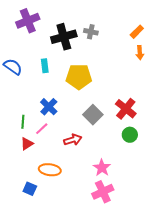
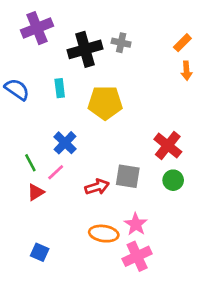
gray square: (93, 115) -> (128, 176), moved, turned -36
green line: (23, 122) -> (30, 163), turned -32
orange ellipse: (50, 170) -> (104, 234), moved

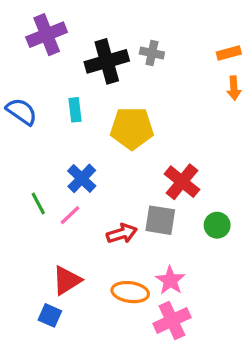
orange rectangle: (182, 43) -> (229, 53), turned 30
red cross: (168, 145) -> (182, 182), moved
red triangle: (36, 192) -> (67, 280), moved, size x1.4

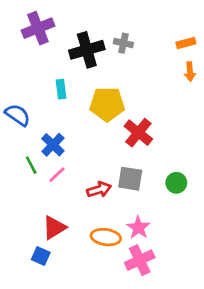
blue semicircle: (22, 112) -> (18, 115), moved
blue cross: (82, 178) -> (53, 145), moved
red cross: (182, 182) -> (138, 133), moved

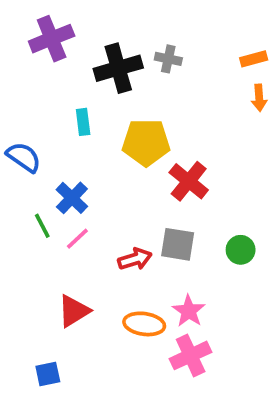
blue square: (41, 256) -> (48, 374), moved, turned -36

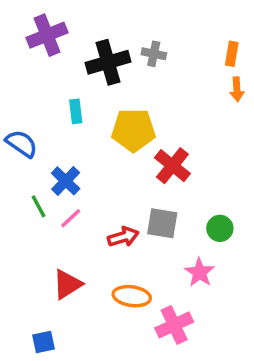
orange rectangle: (254, 59) -> (232, 54), turned -65
pink star: (189, 311) -> (200, 272), moved

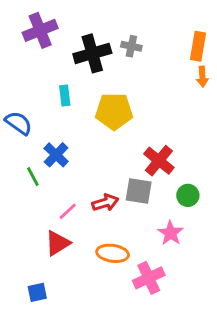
orange rectangle: (232, 54) -> (198, 46), size x1.4
red cross: (172, 166) -> (159, 161), moved
pink line: (71, 218) -> (68, 211), moved

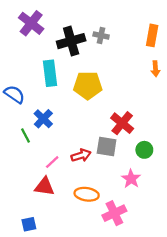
purple cross: (40, 30) -> (31, 23), turned -30
orange arrow: (202, 77) -> (155, 69), moved
cyan rectangle: (65, 95) -> (50, 73), size x1.6
red triangle: (58, 243) -> (44, 186), turned 40

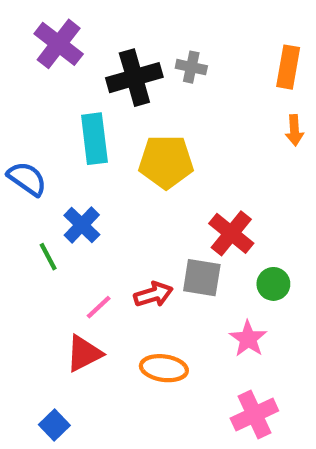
red triangle: (44, 186) -> (84, 353), turned -35
pink cross: (114, 213) -> (254, 414), moved
blue square: (29, 224) -> (54, 425), turned -32

